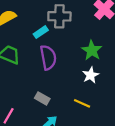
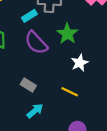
green star: (92, 50) -> (67, 34), moved
purple semicircle: (48, 57) -> (36, 43), turned 145

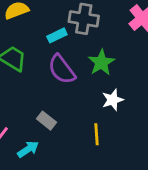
yellow line: (70, 92) -> (96, 134), turned 54
cyan arrow: (35, 111) -> (28, 149), moved

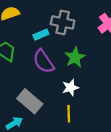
white star: (113, 100) -> (70, 88), moved
gray rectangle: (46, 121) -> (30, 101), size x1.6

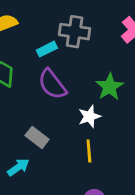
green star: (75, 57) -> (110, 87), moved
gray rectangle: (30, 101) -> (37, 137), size x0.7

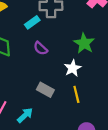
purple semicircle: (52, 84) -> (41, 48), size x0.6
gray rectangle: (37, 137) -> (45, 90), moved

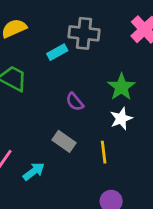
purple semicircle: (41, 48) -> (75, 102), moved
white star: (73, 68) -> (121, 119), moved

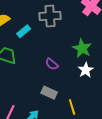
cyan rectangle: (57, 52) -> (24, 31), moved
yellow line: (104, 152) -> (72, 107), moved

